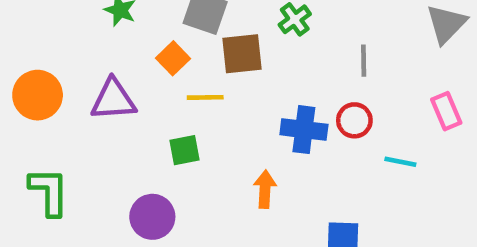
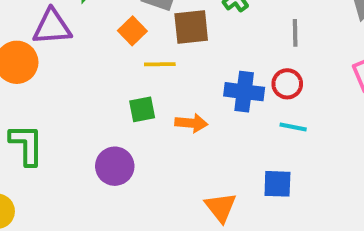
purple triangle: (113, 100) -> (52, 27), moved
cyan line: (400, 162) -> (293, 127), moved
orange arrow: (265, 189) -> (191, 123), moved, turned 92

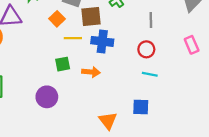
blue cross: (244, 92) -> (102, 41), moved

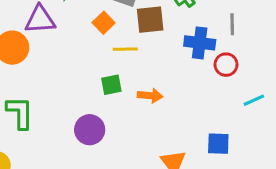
blue cross: (102, 41) -> (200, 43), moved
cyan line: (150, 74) -> (254, 100), moved, turned -35

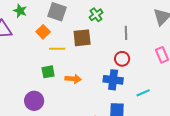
brown square: (150, 20) -> (82, 38), moved
blue cross: (200, 43) -> (113, 80), moved
cyan line: (254, 100) -> (143, 93), moved

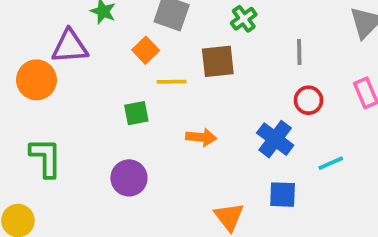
red circle: (122, 59) -> (308, 100), moved
green square: (48, 72) -> (136, 113), moved
blue cross: (113, 80) -> (275, 139), turned 30

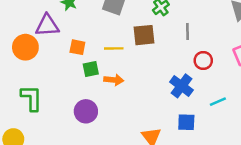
orange square: (146, 50) -> (77, 47), moved, turned -35
gray line: (299, 52) -> (188, 31), moved
orange arrow: (201, 137) -> (114, 80), moved

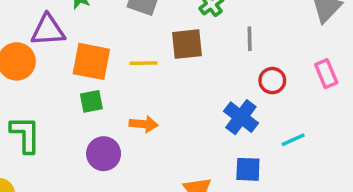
orange square: (77, 47) -> (91, 61), size x1.6
green square: (91, 69) -> (91, 101), moved
orange arrow: (114, 80) -> (144, 124), moved

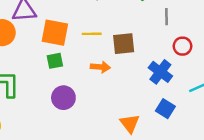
brown square: (187, 44) -> (124, 44), moved
orange arrow: (144, 124) -> (100, 67), moved
blue square: (248, 169) -> (165, 109), turned 30

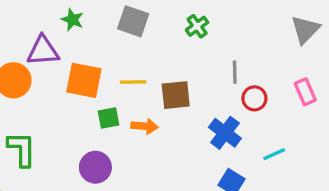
gray line: (167, 17) -> (235, 72), moved
green square: (55, 61) -> (109, 118), moved

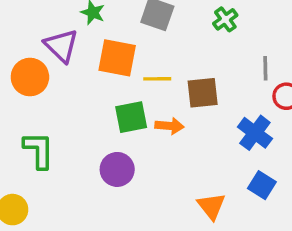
purple triangle: (43, 51) -> (61, 46), turned 48
orange square: (84, 80) -> (117, 58), moved
green square: (109, 118) -> (131, 117), size x1.4

